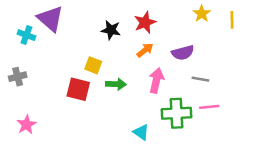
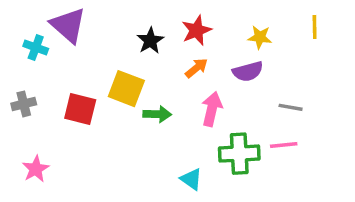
yellow star: (202, 14) -> (260, 37), moved, turned -30
black star: (111, 30) -> (150, 41), turned 30
yellow square: (93, 65) -> (126, 89), size x1.5
gray line: (200, 79) -> (291, 107), moved
red square: (78, 89) -> (80, 109), moved

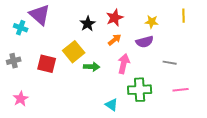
yellow square: (126, 89) -> (74, 52), turned 30
pink line: (284, 145) -> (181, 90), moved

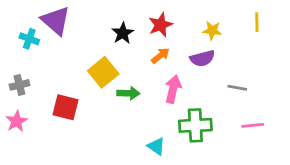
red square: (47, 64) -> (66, 107), moved
pink star: (21, 99) -> (17, 121), moved

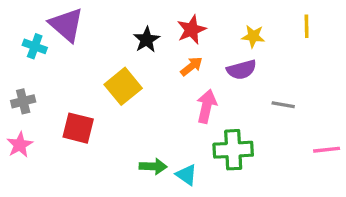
green arrow: (128, 93) -> (153, 166), moved
pink line: (253, 125) -> (327, 150), moved

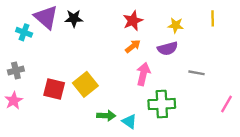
black star: (146, 40) -> (74, 18), moved, turned 30
yellow square: (123, 86) -> (85, 84), moved
pink line: (327, 150) -> (227, 104), turned -54

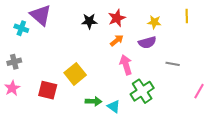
black star: (74, 18) -> (89, 21), moved
pink arrow: (143, 74) -> (126, 65), turned -30
red square: (54, 89) -> (48, 90), moved
green cross: (162, 104) -> (142, 91), turned -30

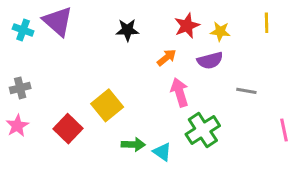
red star: (117, 18) -> (187, 26), moved
cyan cross: (21, 28) -> (23, 30), moved
red square: (48, 90) -> (68, 129), turned 30
pink line: (199, 91) -> (284, 130), turned -42

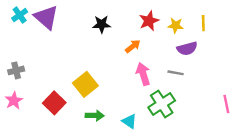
yellow line: (267, 23) -> (203, 23), moved
cyan cross: (23, 30) -> (20, 15), moved, turned 35
purple semicircle: (210, 60) -> (187, 49), moved
gray line: (246, 91) -> (176, 73), moved
green arrow: (133, 145) -> (95, 116), moved

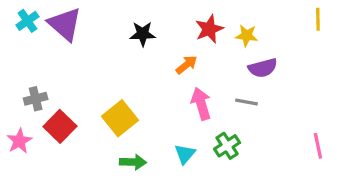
yellow line: (203, 23) -> (318, 19), moved
gray cross: (16, 70) -> (36, 99), moved
red square: (54, 103) -> (60, 126), moved
green cross: (162, 104) -> (227, 146), size x0.7
cyan triangle: (129, 121) -> (185, 154), moved, turned 35

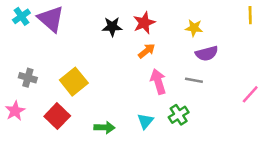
red star: (209, 29) -> (144, 23), moved
gray cross: (36, 99) -> (28, 78), turned 30
yellow square: (120, 118) -> (74, 82), moved
red square: (60, 126) -> (57, 116), moved
pink line: (318, 146) -> (250, 94), moved, turned 54

